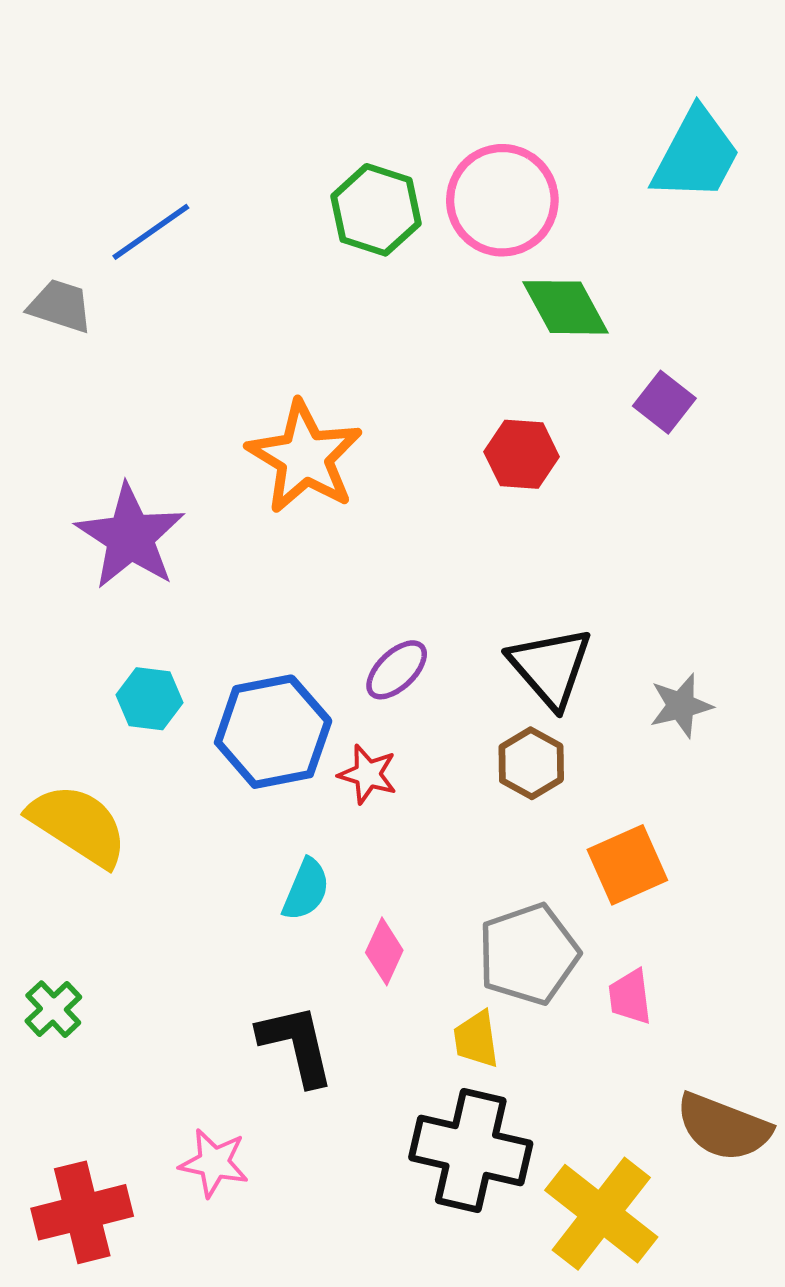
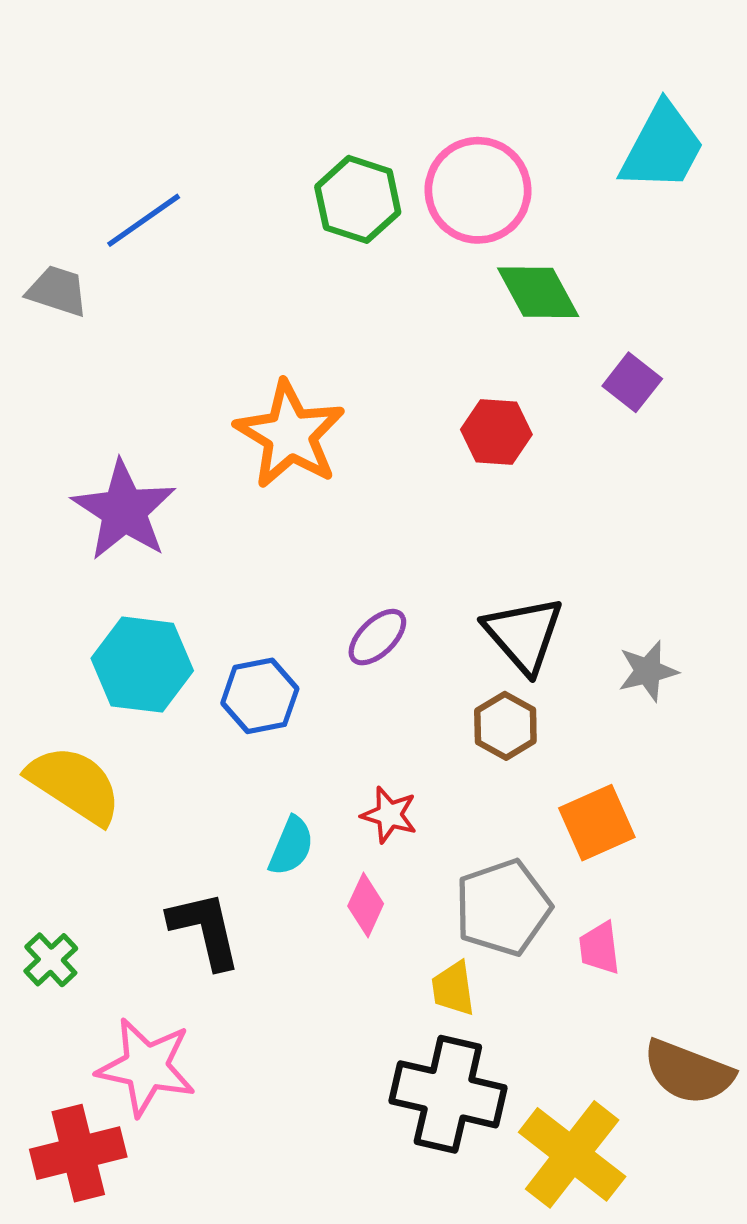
cyan hexagon: (149, 699) -> (142, 665), size x1.6
blue hexagon: (273, 732) -> (260, 696), size x0.7
red star: (368, 774) -> (389, 815), moved
black L-shape: (296, 1045) -> (205, 930), moved
pink star: (214, 1163) -> (146, 1067), moved, size x1.5

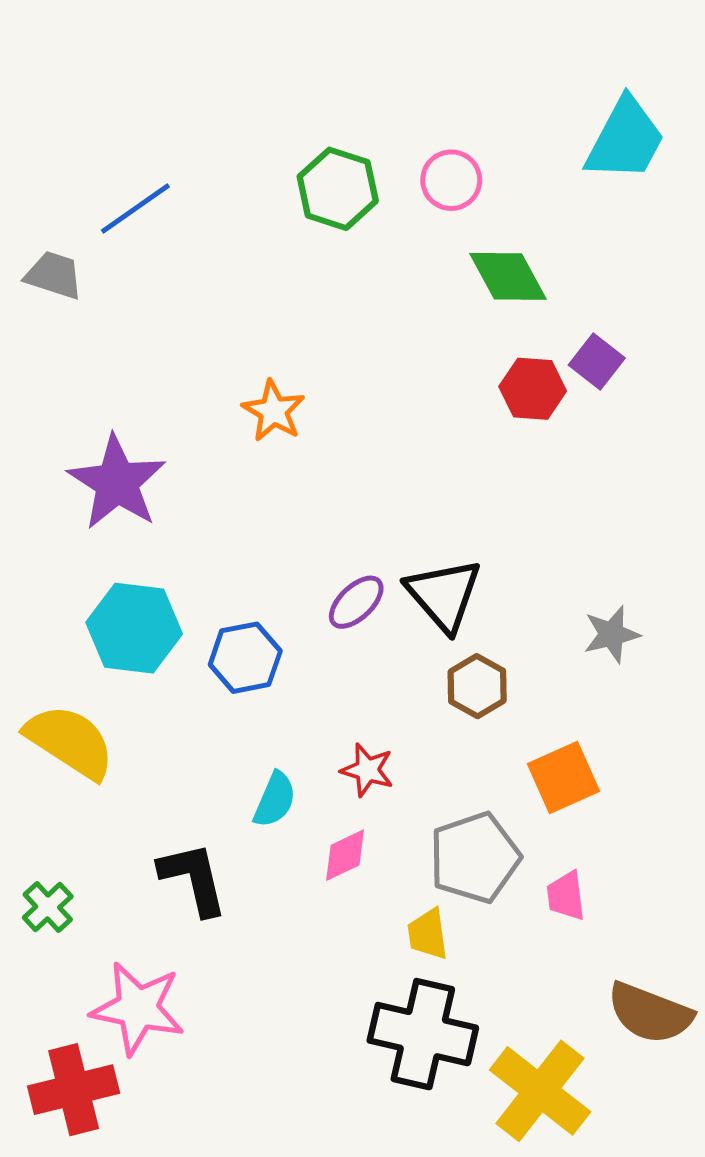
pink circle: (478, 190) -> (451, 180), size x0.6
red hexagon: (496, 432) -> (533, 389), moved
orange star: (290, 435) -> (274, 411), size x0.6
black triangle: (524, 634) -> (444, 595), moved
pink diamond: (366, 905) -> (345, 855), turned 40

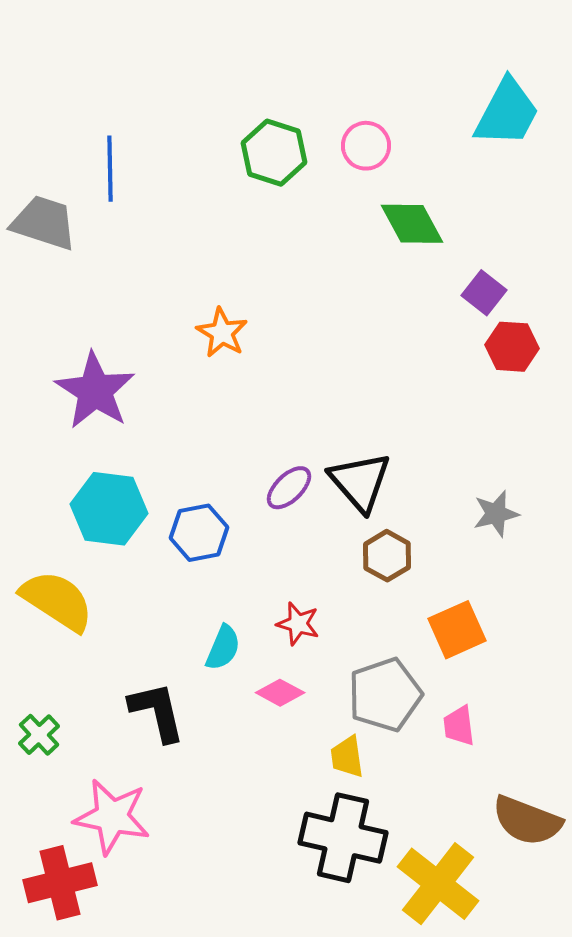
blue line: (135, 209) -> (110, 169), turned -56
gray trapezoid: (54, 275) -> (44, 223), size x1.4
red hexagon: (533, 389) -> (512, 347), moved
pink diamond: (345, 855) -> (280, 693), turned 54

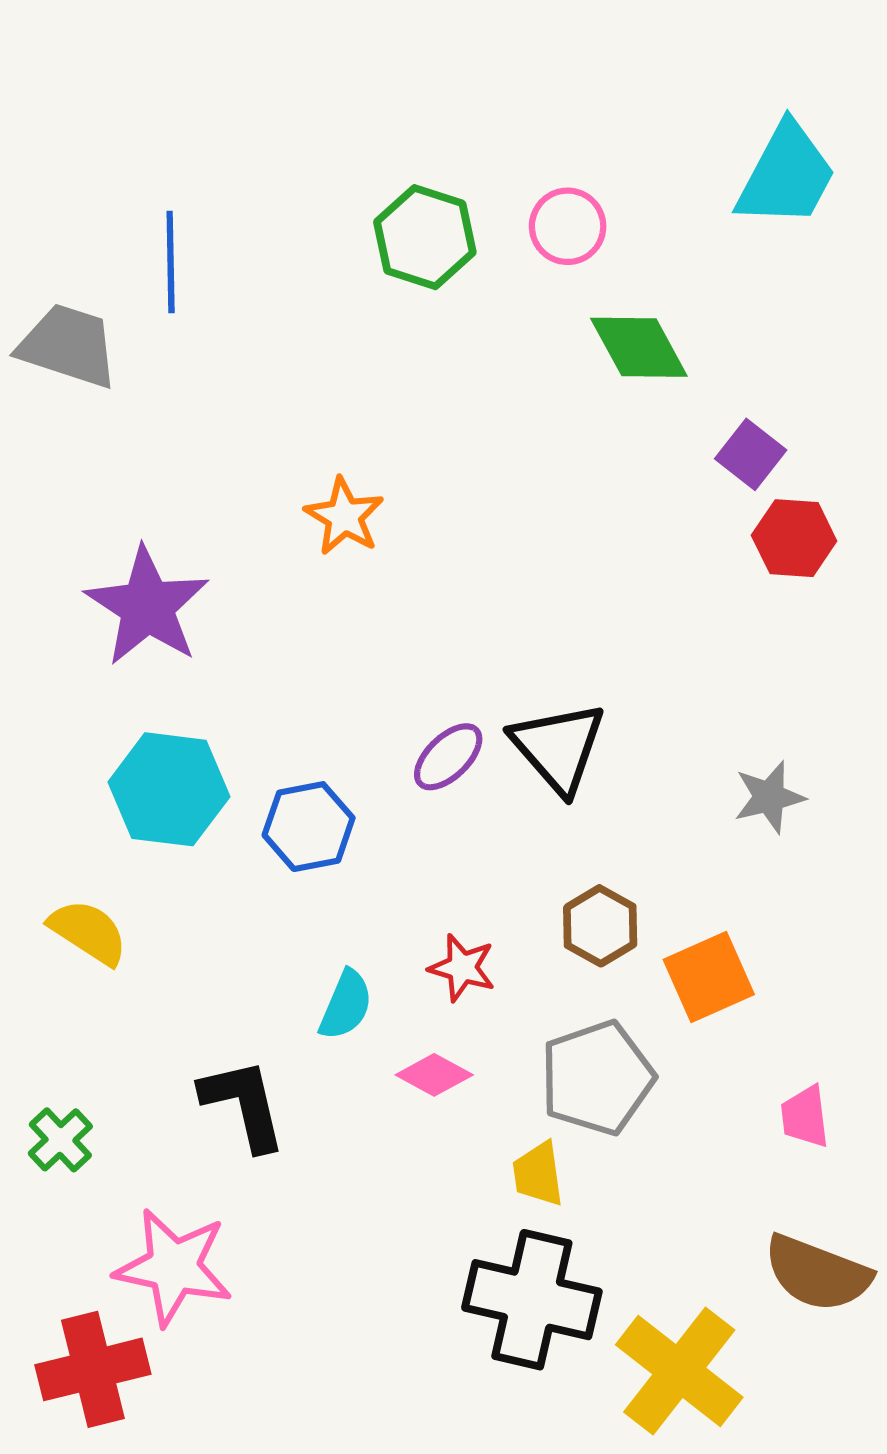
brown hexagon: (387, 556) -> (600, 926), moved
yellow semicircle: (57, 601) -> (88, 932), size x0.7
pink trapezoid: (459, 726) -> (805, 1117), moved

